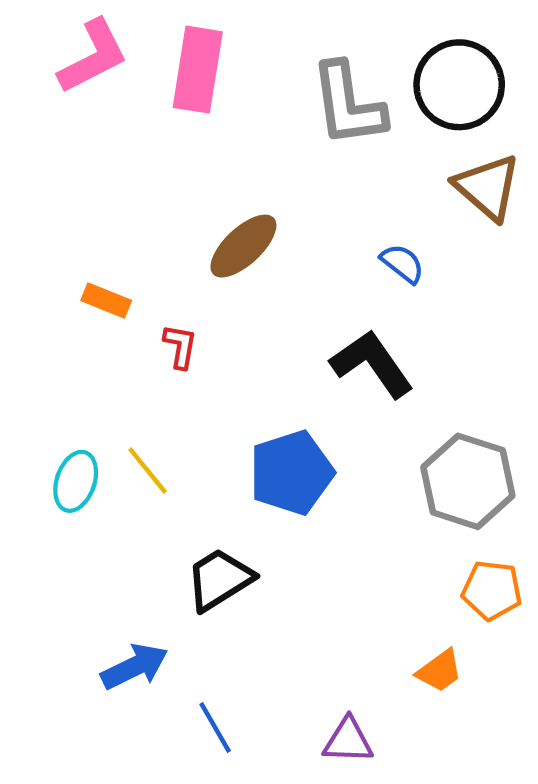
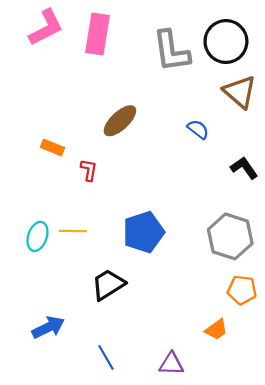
black L-shape: (372, 364) -> (244, 168), moved, size x0.7
yellow line: (148, 470) -> (73, 231), turned -50
blue arrow: (135, 667) -> (48, 327), moved

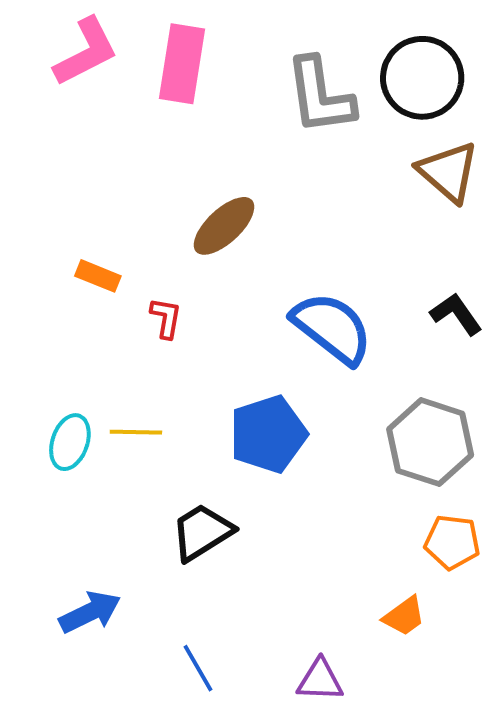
blue semicircle: (198, 129) -> (332, 328), moved, size x2.0

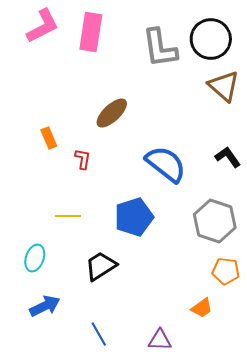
orange rectangle: (98, 276) -> (49, 138), turned 45
cyan ellipse: (70, 442) -> (35, 258), moved

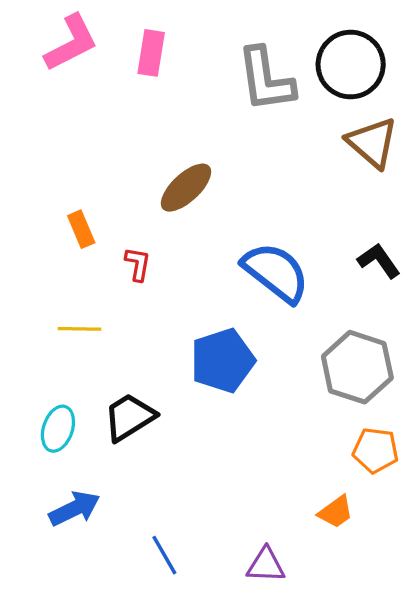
pink rectangle: (91, 32) -> (151, 53), size x0.7
yellow line: (68, 216) -> (80, 329), moved
black trapezoid: (101, 266) -> (129, 417), moved

